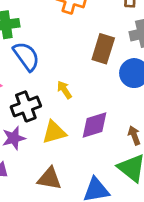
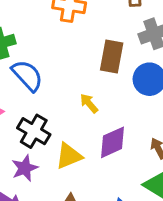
yellow arrow: (64, 90) -> (89, 103), moved
black cross: (26, 106) -> (34, 131), turned -32

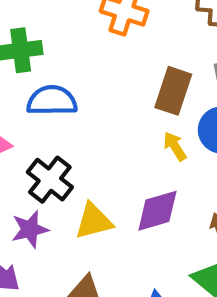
blue semicircle: (27, 75) -> (52, 101), turned -56
yellow arrow: (89, 103) -> (175, 146), moved

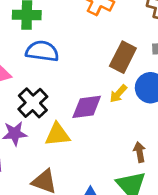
yellow arrow: (175, 146) -> (118, 94), turned -114
purple diamond: (157, 211) -> (87, 107), moved

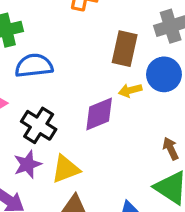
yellow arrow: (118, 94) -> (130, 90), turned 48
yellow triangle: (57, 135) -> (66, 169), moved

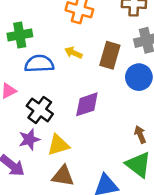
yellow arrow: (130, 90) -> (73, 53), moved, turned 35

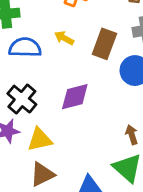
brown triangle: (63, 176) -> (42, 174), turned -40

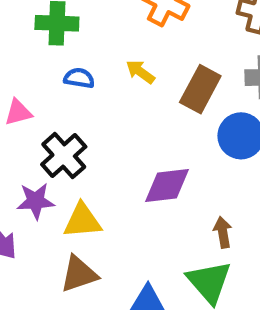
blue semicircle: (25, 47) -> (79, 78), size x0.6
purple diamond: (75, 97) -> (167, 185), moved

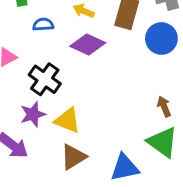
purple diamond: (167, 185) -> (88, 45), moved, turned 44
yellow triangle: (82, 221) -> (67, 120), turned 40

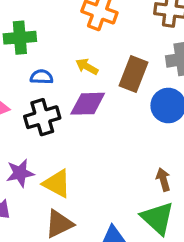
purple diamond: (88, 45) -> (88, 104), turned -32
black cross: (45, 79) -> (42, 117), moved, turned 32

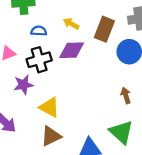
purple star: (20, 173) -> (23, 85), moved
brown arrow: (163, 180) -> (126, 95), moved

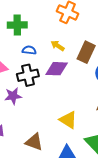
yellow triangle: (49, 107) -> (68, 120), moved
brown triangle: (51, 136) -> (34, 142), turned 42

